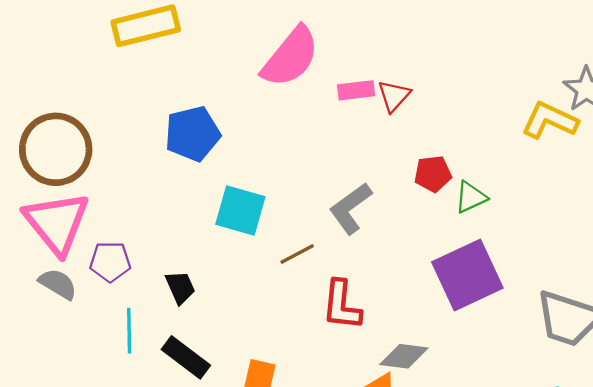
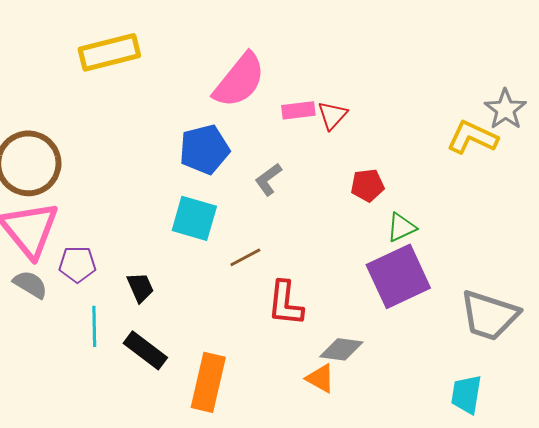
blue pentagon: (193, 134) -> (204, 149), moved
green triangle: (471, 197) -> (401, 227), moved
gray L-shape: (351, 208) -> (268, 179), moved, size x0.7

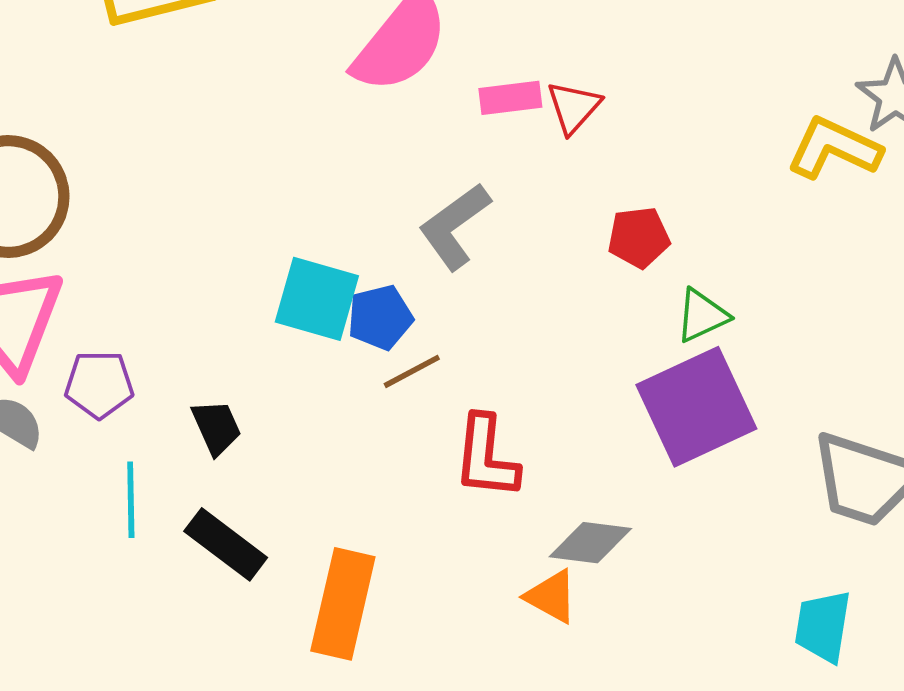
blue pentagon: (204, 149) -> (380, 317), moved, size x0.7
gray L-shape: (268, 179) -> (455, 226), size x1.4

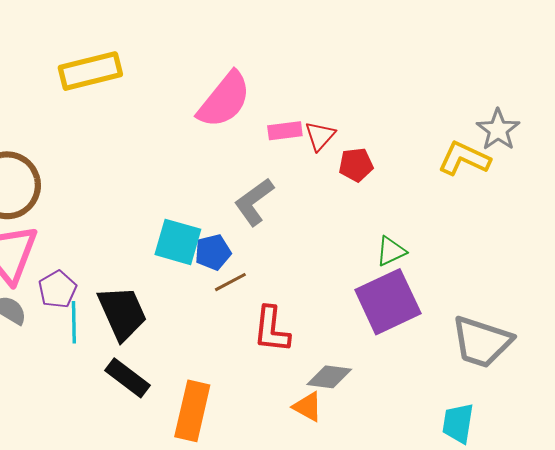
red pentagon: (639, 237) -> (356, 165), moved
purple pentagon: (99, 384) -> (57, 289), turned -30
black trapezoid: (216, 427) -> (122, 313), size x1.8
cyan line: (131, 500) -> (74, 322), moved

